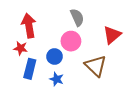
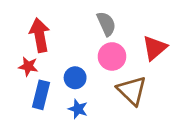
pink circle: (71, 41) -> (112, 56), moved

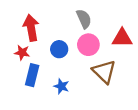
red triangle: (155, 48) -> (122, 38), turned 40
blue circle: (75, 78) -> (59, 49), moved

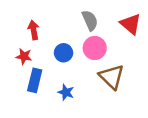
red arrow: (31, 28) -> (34, 30), size x0.7
red triangle: (122, 38) -> (131, 24), moved, turned 40

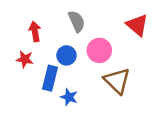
gray semicircle: (90, 20) -> (77, 21), moved
blue rectangle: (35, 80) -> (50, 78), moved

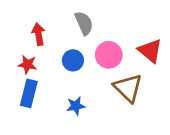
red triangle: (137, 25) -> (150, 51), moved
blue rectangle: (50, 78) -> (29, 93), moved
blue star: (69, 97) -> (76, 106), turned -30

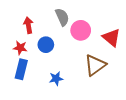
pink circle: (109, 55) -> (81, 30), moved
blue circle: (73, 60) -> (46, 45), moved
brown triangle: (128, 88) -> (95, 65), turned 40

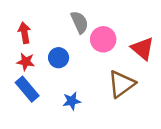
red arrow: (28, 25) -> (24, 33), moved
blue rectangle: (21, 69) -> (27, 89), turned -54

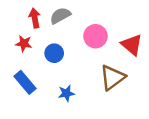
gray semicircle: (80, 22) -> (60, 16), moved, turned -95
red arrow: (24, 33) -> (35, 18), moved
red star: (26, 62) -> (24, 43), moved

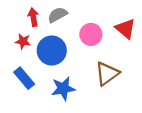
red triangle: (132, 45) -> (125, 29), moved
blue circle: (54, 53) -> (52, 51), size x1.6
blue star: (66, 93) -> (63, 89), size x1.5

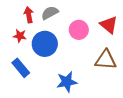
brown triangle: (107, 74) -> (106, 60), moved, turned 40
blue star: (63, 89) -> (67, 82), moved

